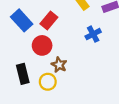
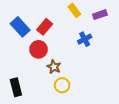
black rectangle: (23, 74) -> (16, 87), moved
yellow circle: (48, 82) -> (62, 85), moved

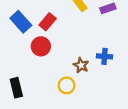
blue cross: (85, 39) -> (105, 56), moved, turned 32
brown star: (54, 67) -> (81, 65), moved

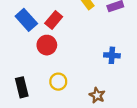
brown star: (81, 65) -> (97, 95), moved
yellow circle: (67, 85) -> (58, 82), moved

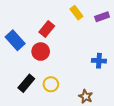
blue rectangle: (26, 20) -> (15, 40), moved
black rectangle: (22, 87) -> (26, 83), moved, turned 54

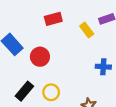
yellow rectangle: (76, 13) -> (87, 30), moved
red rectangle: (47, 29) -> (53, 19), moved, turned 35

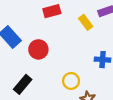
yellow circle: (51, 92) -> (71, 81), moved

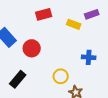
yellow rectangle: (86, 22) -> (74, 24), turned -32

